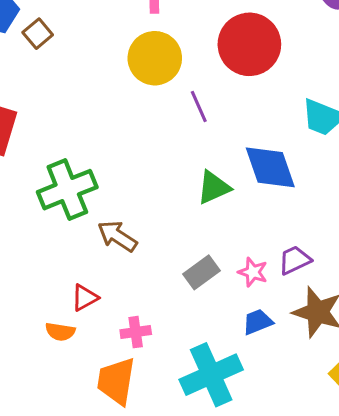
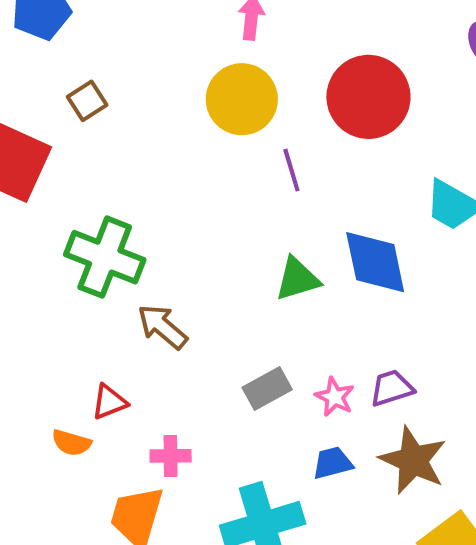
brown square: (38, 34) -> (87, 101), moved
green cross: (67, 190) -> (105, 257), turned 36

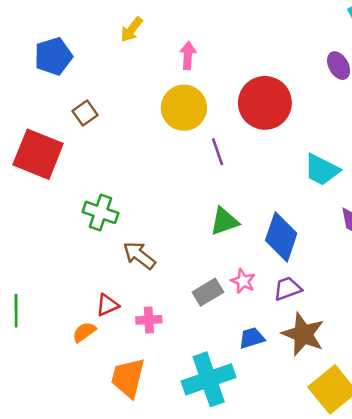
green cross: (105, 257) -> (100, 212), size x0.7
blue diamond: (375, 262) -> (281, 237), moved, turned 33
pink star: (335, 397) -> (243, 281), moved
orange semicircle: (71, 443) -> (84, 332), turned 130
pink cross: (171, 456) -> (149, 320), moved

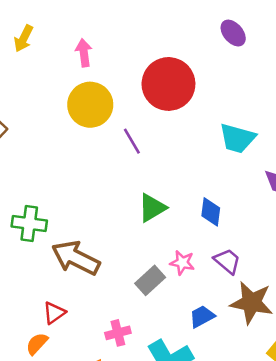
blue diamond: (281, 237) -> (211, 212), size x0.6
brown arrow: (139, 255) -> (76, 258), size x1.4
purple trapezoid: (288, 289) -> (227, 261), turned 72
pink cross: (149, 320) -> (118, 333), moved

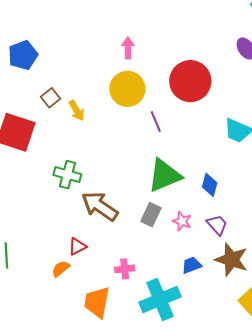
yellow arrow: (24, 39) -> (77, 110), moved, turned -65
green triangle: (152, 208) -> (164, 175), size x1.5
gray rectangle: (150, 280) -> (151, 215), moved, turned -30

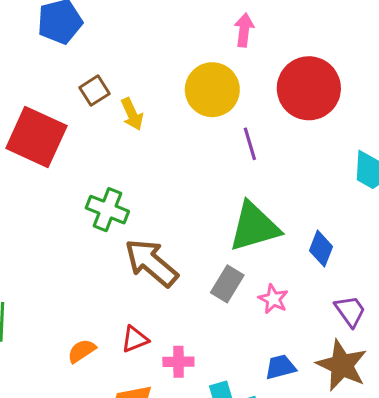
pink arrow: (128, 48) -> (244, 30), moved
purple trapezoid: (217, 225) -> (350, 311), moved
red triangle: (77, 246) -> (135, 339), moved

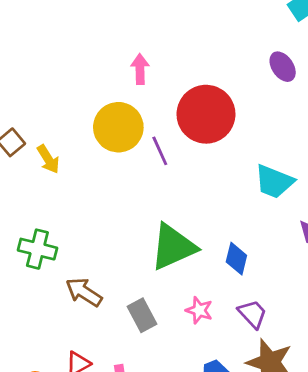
purple line: (250, 144) -> (160, 151), moved
brown arrow: (151, 263) -> (84, 292), size x0.7
gray rectangle: (227, 284) -> (142, 315), moved, turned -52
purple trapezoid: (350, 311) -> (252, 314), moved

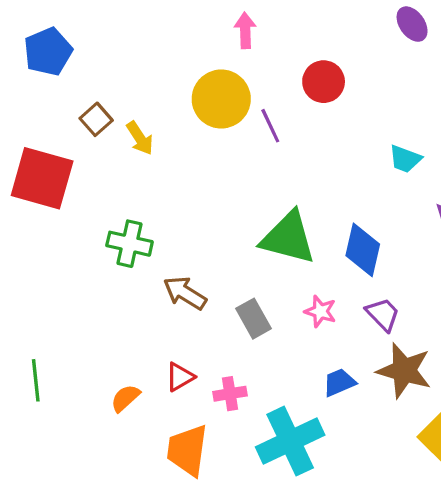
red circle: (206, 114) -> (324, 82), size x0.6
cyan trapezoid: (274, 182) -> (405, 159), size x0.7
green triangle: (173, 247) -> (288, 238), turned 40
blue diamond: (236, 259) -> (363, 250), size x1.4

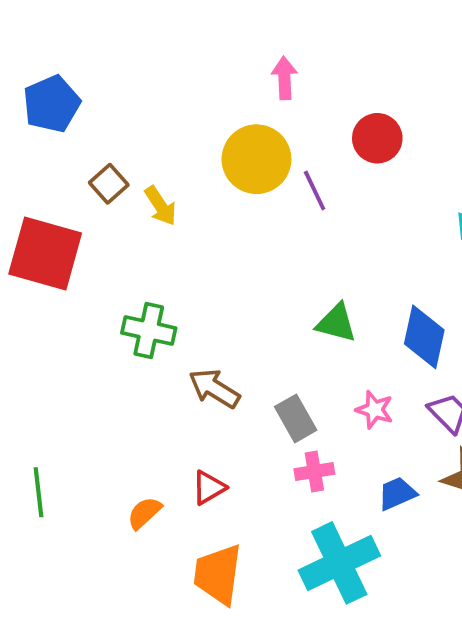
green triangle: (288, 238) -> (336, 323), size x0.6
pink cross: (230, 394) -> (314, 472), moved

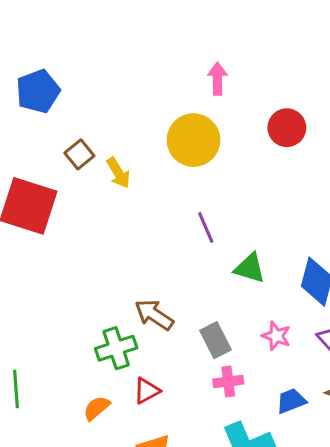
purple line: (315, 191) -> (206, 227), moved
green cross: (149, 330) -> (116, 348), moved, turned -33

